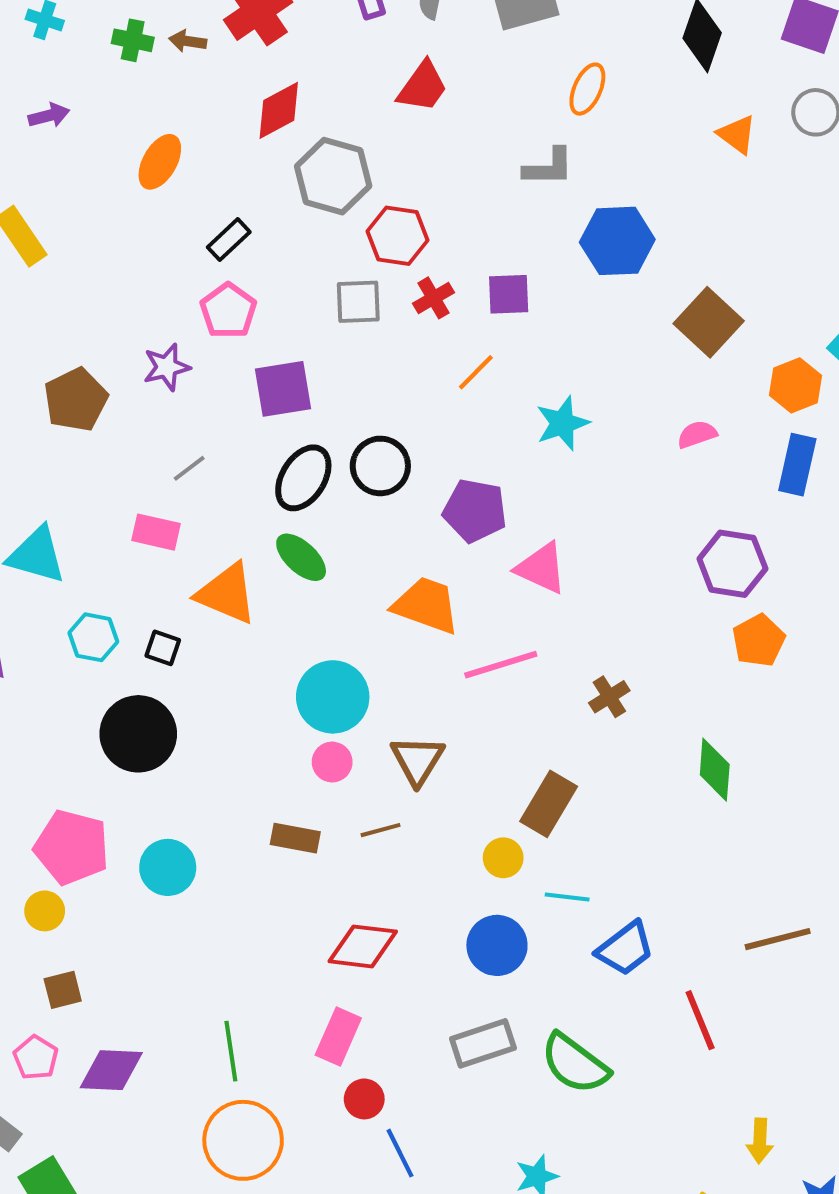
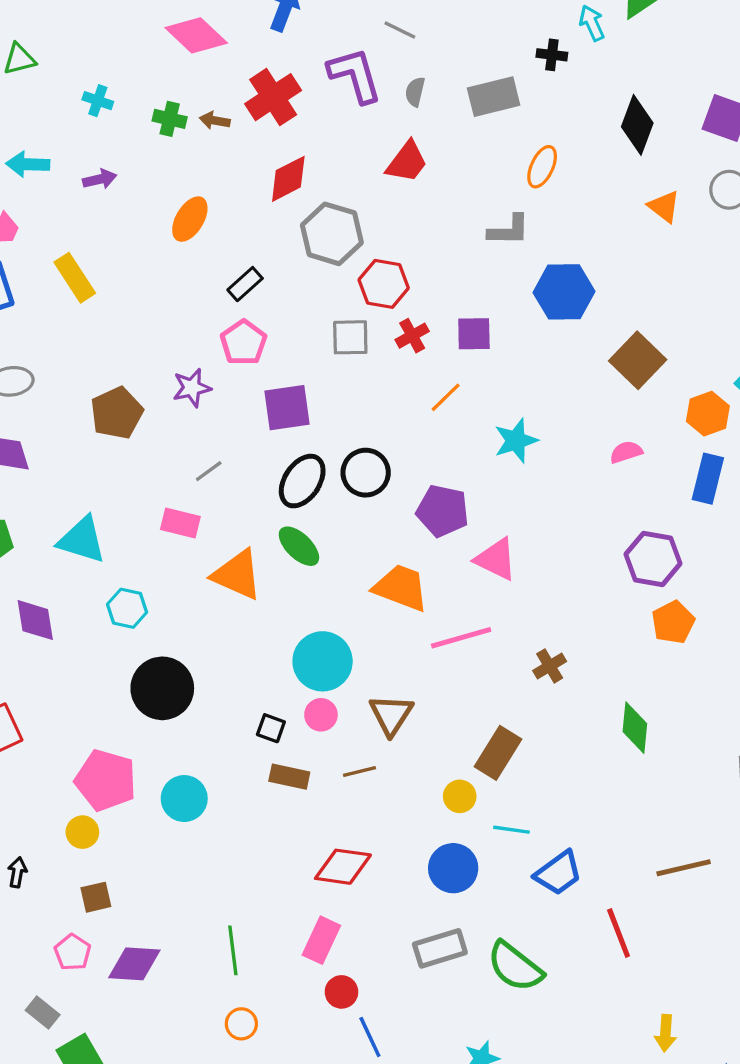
black square: (163, 648) -> (271, 728), moved
orange circle: (243, 1140) -> (241, 1024), size x0.5

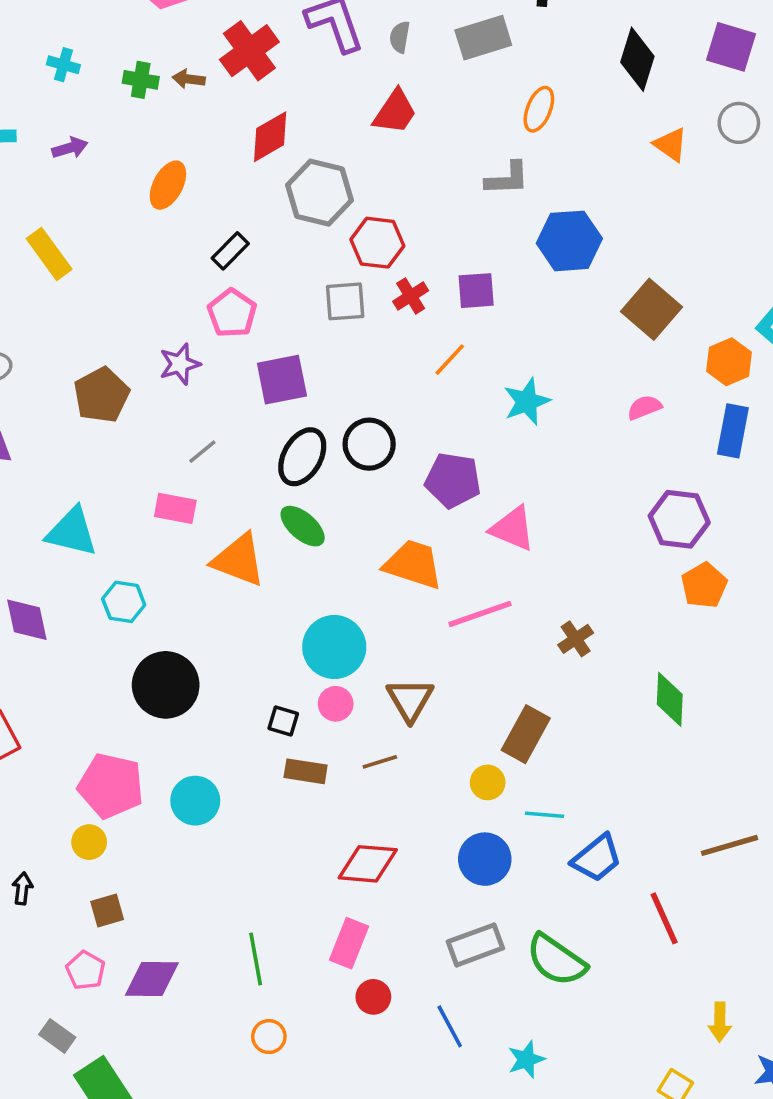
blue line: (370, 1037) -> (450, 1026), moved

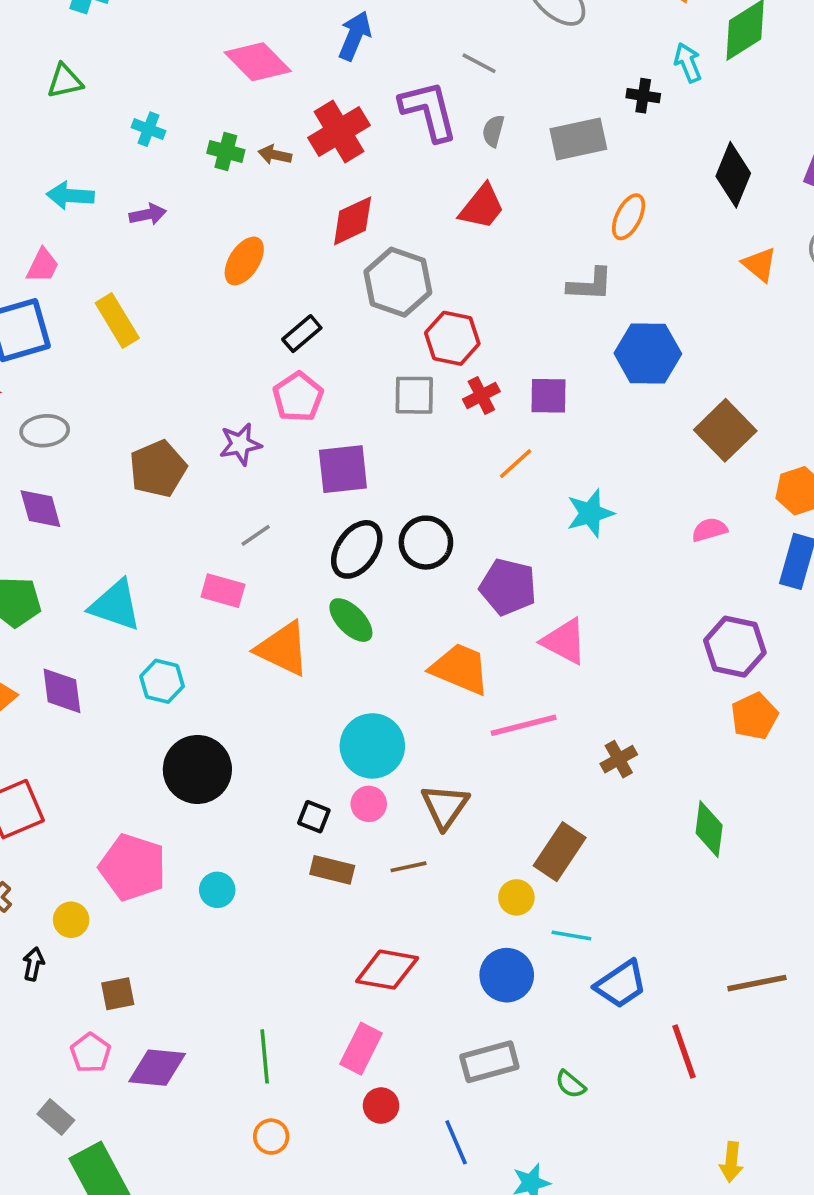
cyan circle: (195, 801) -> (217, 890), size x0.7
yellow circle: (89, 842) -> (71, 920), moved
green semicircle: (556, 960) -> (570, 1084), size x0.5

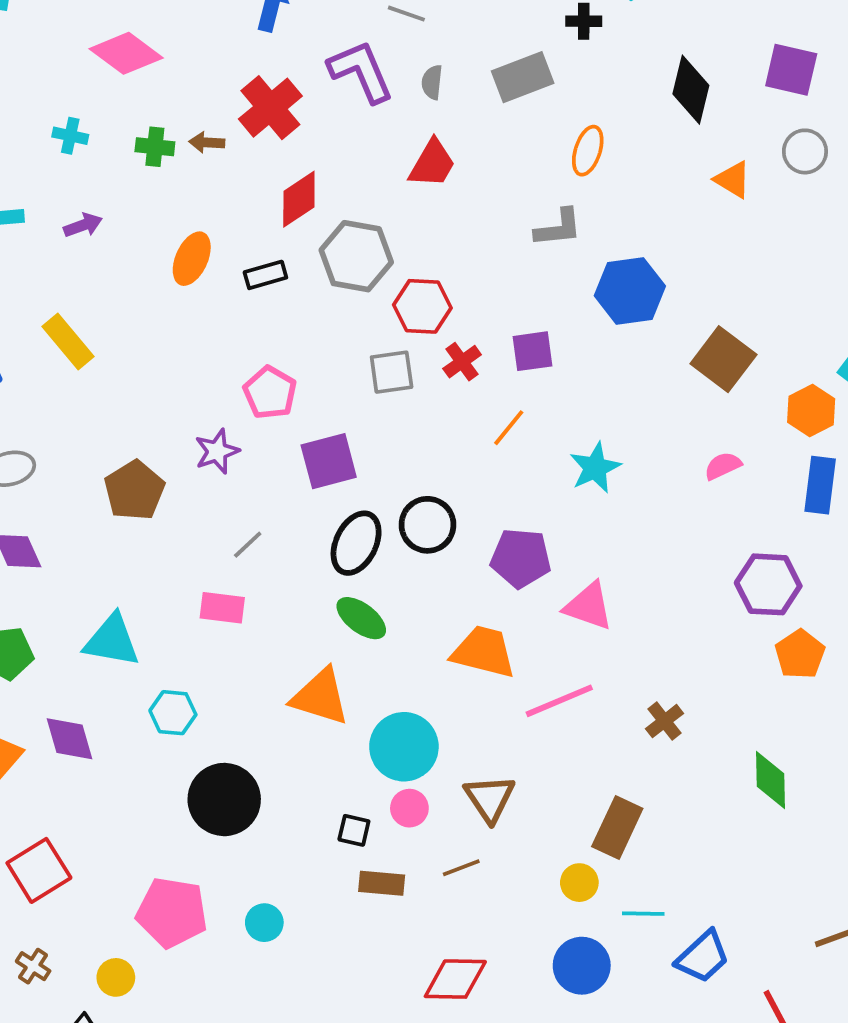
pink diamond: (258, 62) -> (126, 53), moved
black rectangle: (302, 334) -> (265, 275), moved, turned 33
orange triangle: (283, 649) -> (320, 697), moved

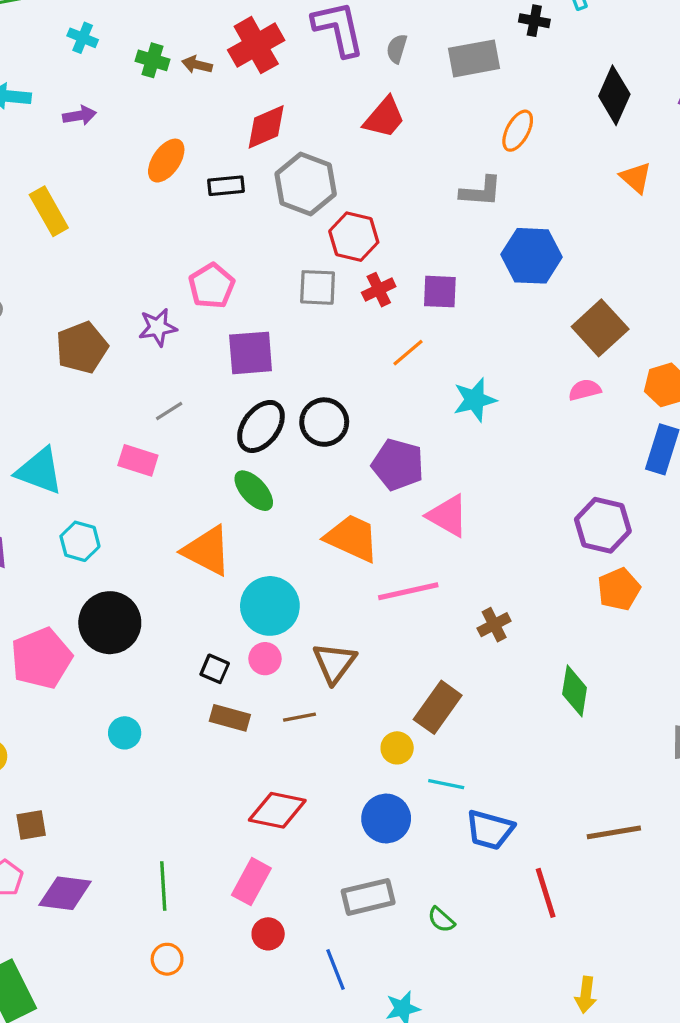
pink semicircle: (723, 466) -> (585, 390), moved
pink pentagon: (172, 912) -> (41, 658), moved, turned 30
blue trapezoid: (703, 957) -> (490, 830), turned 48

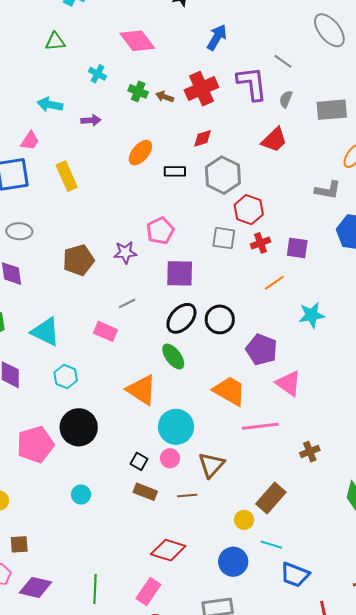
red diamond: (266, 127) -> (202, 138), size x0.7

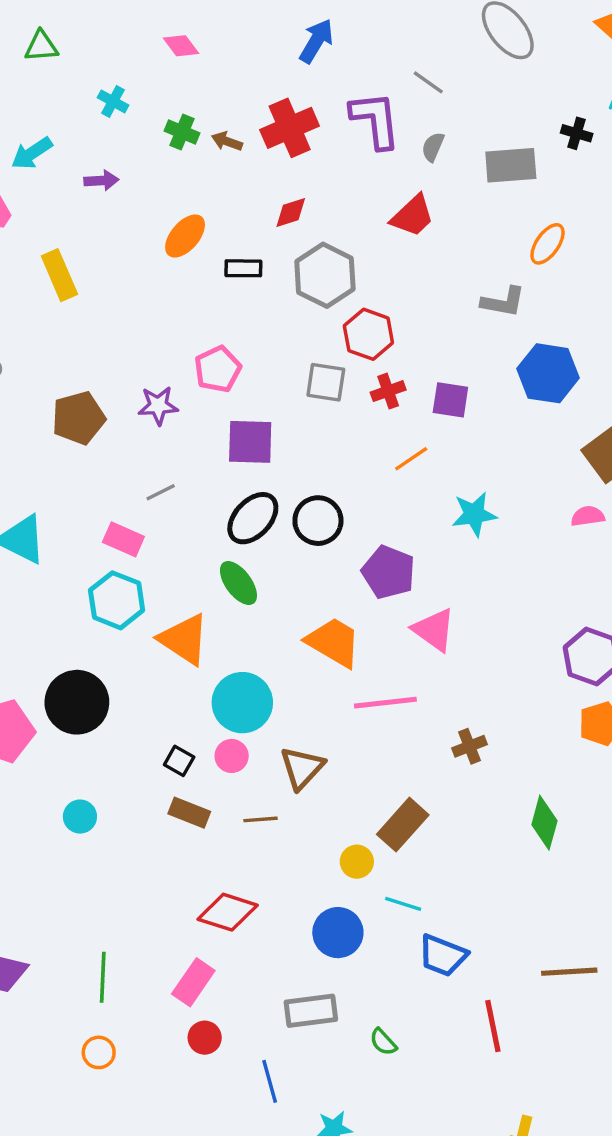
pink diamond: (137, 41) -> (181, 46), size x0.6
cyan arrow: (50, 105) -> (32, 153), turned -45
cyan hexagon: (66, 377) -> (117, 600), moved, size x1.4

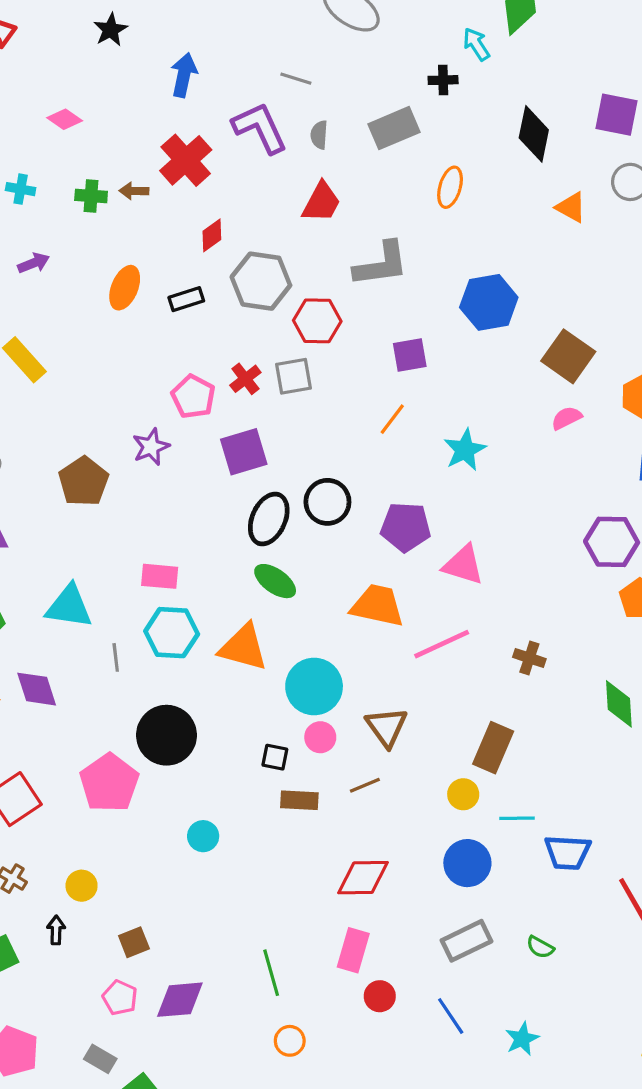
gray L-shape: (503, 302) -> (381, 264), moved, size x1.4
red cross: (388, 391) -> (245, 379), moved
gray line: (161, 492) -> (116, 657), moved, turned -52
brown cross: (469, 746) -> (529, 658), turned -32

